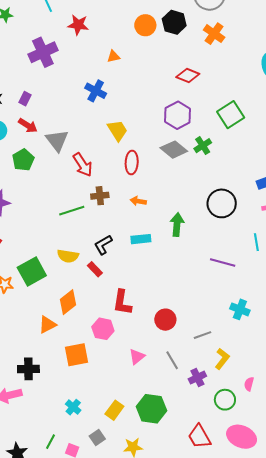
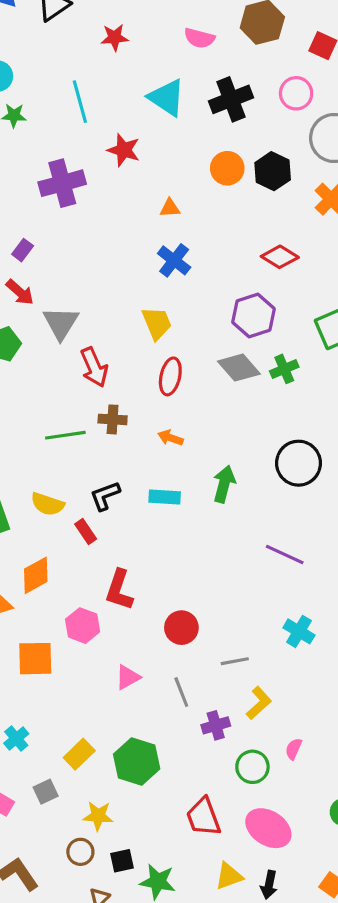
blue cross: (96, 91) -> (174, 260), moved

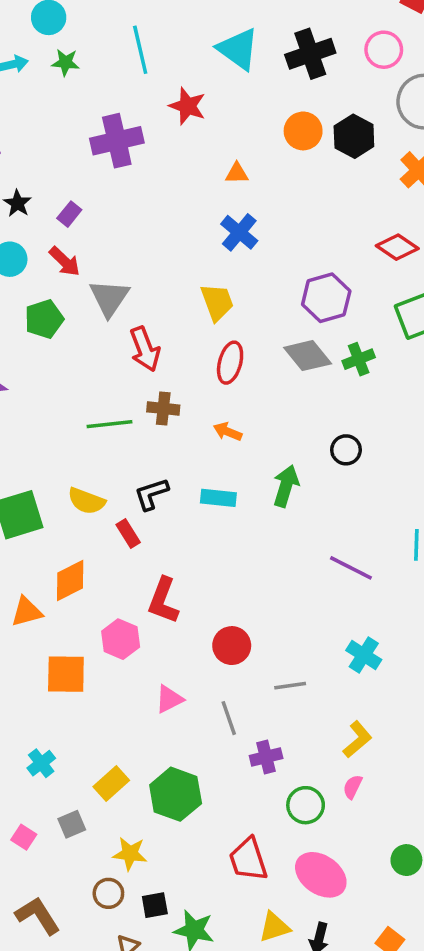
red diamond: (280, 257) -> (397, 247), moved
black circle: (298, 463) -> (346, 450), moved, size x0.6
yellow L-shape: (259, 703) -> (357, 739), moved

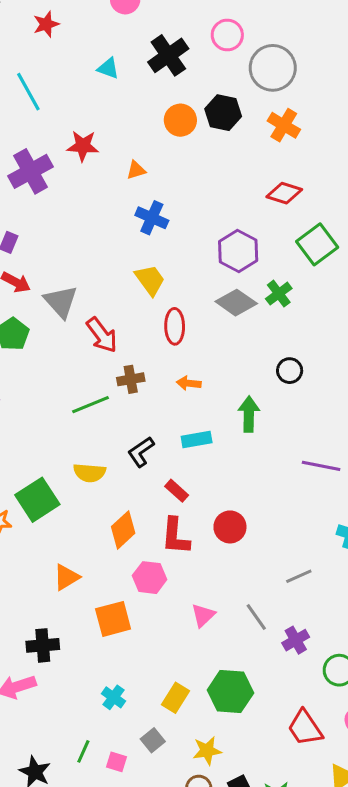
cyan triangle: (238, 49) -> (108, 68), size x0.6
red star: (187, 106) -> (83, 146), moved
red rectangle: (128, 533) -> (177, 491), moved
orange diamond: (70, 580) -> (123, 530), moved
red circle: (232, 646) -> (230, 527), moved

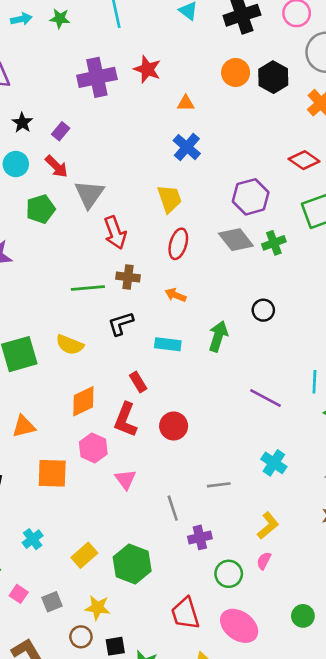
black L-shape: (141, 452) -> (121, 324), moved
pink triangle: (203, 615) -> (125, 479), moved, turned -40
gray square: (153, 740) -> (52, 602), moved

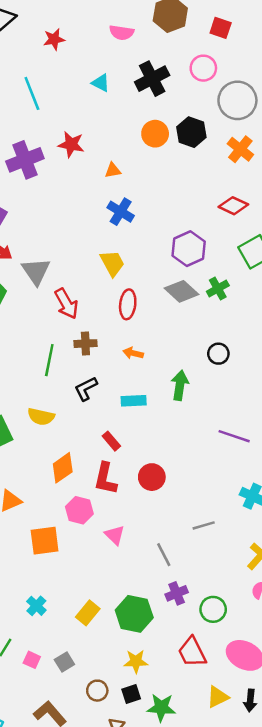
green line: (88, 288) -> (49, 360), turned -64
purple cross: (200, 537) -> (177, 593), moved
green circle: (229, 574) -> (213, 609), moved
yellow star: (97, 608) -> (136, 661), moved

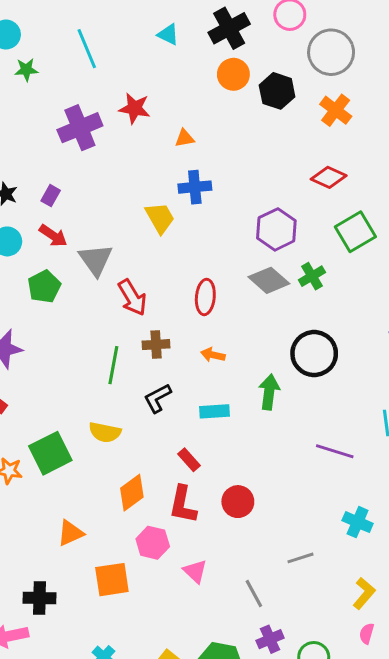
orange circle: (155, 134) -> (233, 74), moved
blue cross: (121, 212) -> (195, 187), turned -36
yellow trapezoid: (112, 263) -> (160, 218), moved
black circle: (218, 354) -> (314, 354), size x1.8

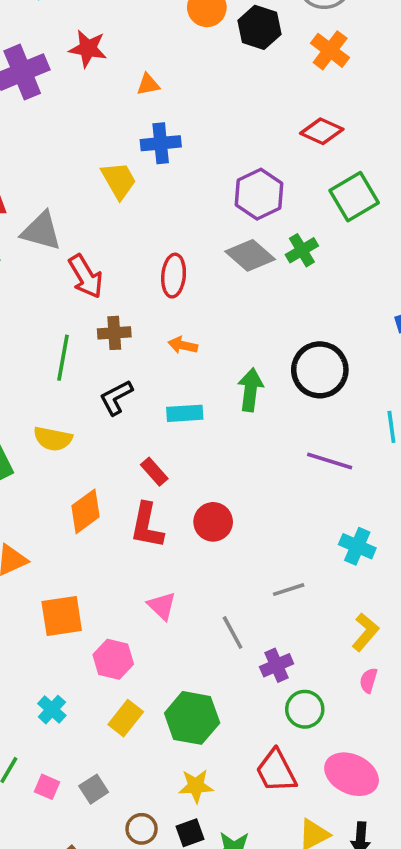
gray triangle: (96, 260) -> (41, 231), turned -39
black circle: (314, 354) -> (320, 370), moved
pink hexagon: (153, 543) -> (113, 659), moved
purple cross: (270, 639) -> (277, 665), moved

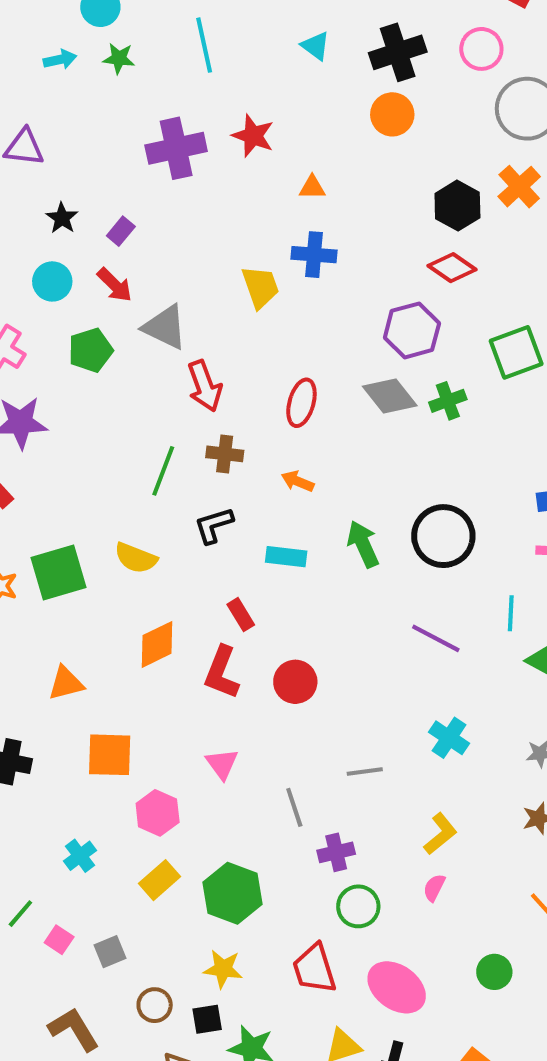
black hexagon: (259, 27) -> (457, 206), moved
red diamond: (322, 131) -> (452, 268), moved
green arrow: (250, 390) -> (363, 544), turned -42

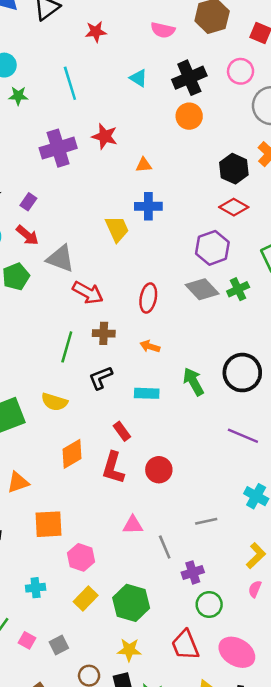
red arrow: (205, 386) -> (88, 293), turned -36
pink triangle: (222, 764) -> (133, 525), moved, turned -50
cyan cross: (80, 856) -> (36, 588), turned 36

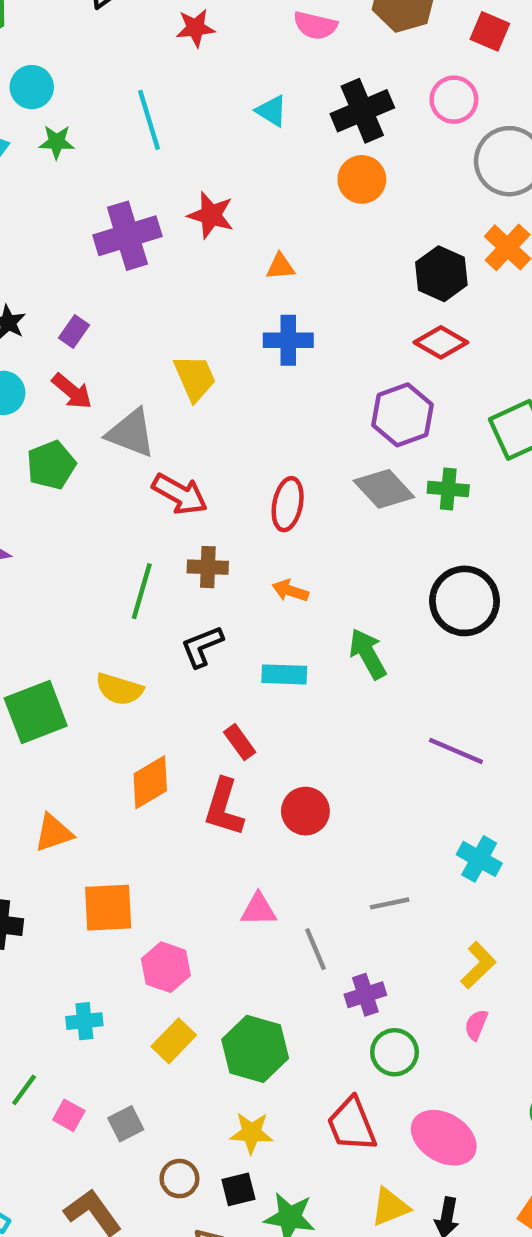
yellow trapezoid: (117, 229) -> (195, 378), moved
green cross: (238, 289) -> (448, 489), turned 30
black circle: (242, 373) -> (464, 601), moved

